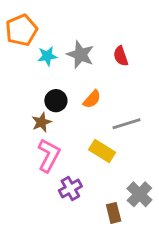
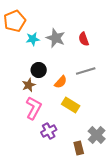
orange semicircle: (92, 99) -> (61, 82), moved
gray line: (127, 124) -> (86, 71), moved

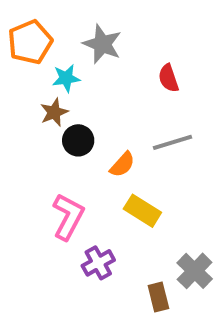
gray star: (56, 38) -> (102, 44), moved
brown star: (29, 85) -> (54, 112), moved

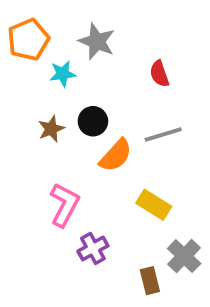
brown star: (54, 112) -> (51, 129), moved
black circle: (78, 140) -> (93, 121), moved
orange semicircle: (122, 165) -> (116, 155), size x1.4
yellow rectangle: (142, 211) -> (154, 205), moved

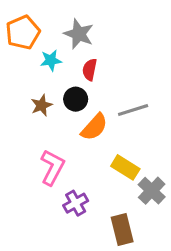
red semicircle: (159, 74) -> (90, 70), moved, turned 30
gray cross: (184, 256) -> (152, 191), moved
brown rectangle: (150, 281) -> (122, 229), size x1.4

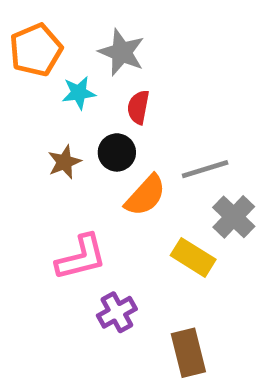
pink L-shape: (52, 167) -> (81, 257), turned 48
gray cross: (152, 191) -> (234, 217), moved

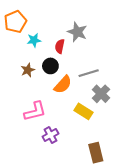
gray star: (122, 52) -> (77, 32), moved
brown rectangle: (188, 353) -> (96, 153), moved

